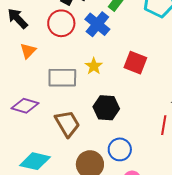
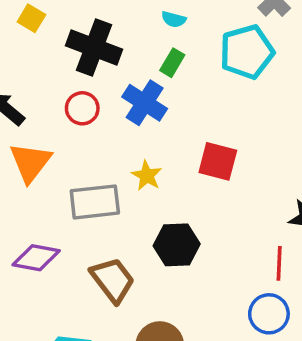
red circle: (61, 23) -> (82, 108), size x0.7
orange triangle: (28, 51) -> (30, 162), size x1.5
blue circle: (120, 149) -> (269, 314), moved

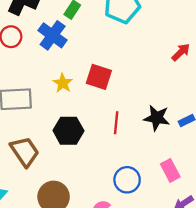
yellow star: (147, 176) -> (63, 83), moved
red line: (279, 263) -> (116, 123), moved

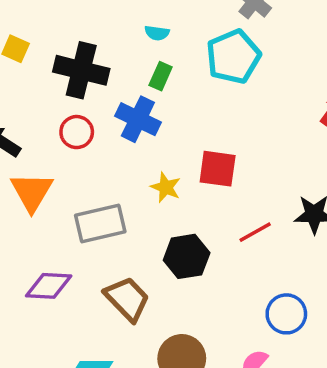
red line: (116, 123) -> (255, 232), turned 65

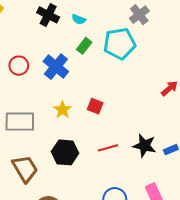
black cross: (81, 70) -> (48, 15), moved, size x0.7
green rectangle: (161, 76) -> (84, 46), moved
red square: (218, 169) -> (95, 106), size x0.7

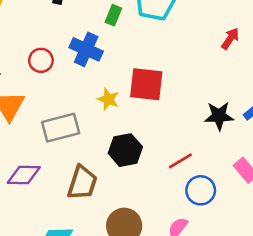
red square: (95, 106) -> (146, 84), size x1.8
red line: (108, 148) -> (180, 161), moved
brown trapezoid: (25, 169) -> (82, 183), turned 64

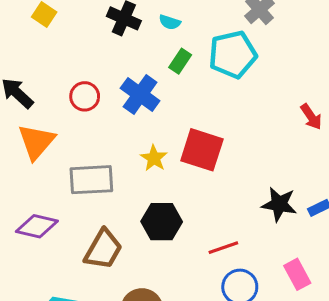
red arrow: (230, 39) -> (311, 117), turned 100

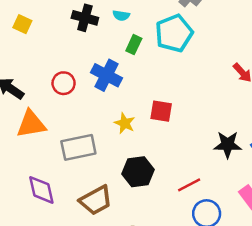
orange triangle: (36, 142) -> (31, 124), turned 48
red square: (202, 150) -> (161, 111), size x0.7
purple diamond: (37, 226) -> (41, 190), turned 72
brown trapezoid: (103, 249) -> (96, 200), turned 40

